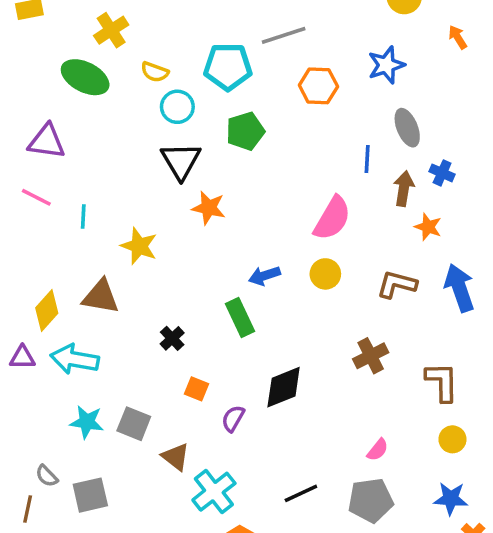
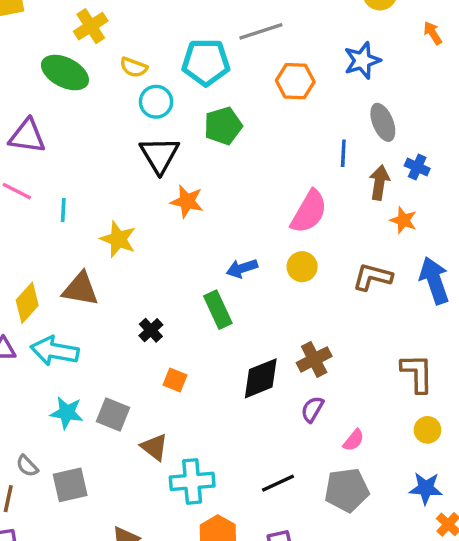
brown cross: (371, 356) -> (314, 359), moved
purple semicircle: (233, 418) -> (312, 409), moved
cyan cross: (214, 492) -> (192, 481), turned 33

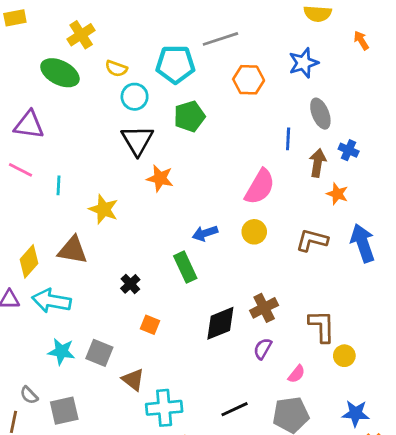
brown L-shape: (417, 373) -> (322, 326), moved
yellow circle: (427, 430) -> (344, 356), moved

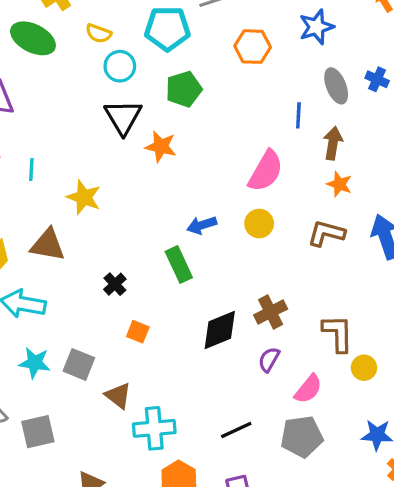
blue cross: (349, 150) -> (377, 79), moved
orange star: (160, 178) -> (161, 146), moved
orange star: (337, 194) -> (339, 184), moved
pink semicircle: (296, 374) -> (308, 389), size x1.4

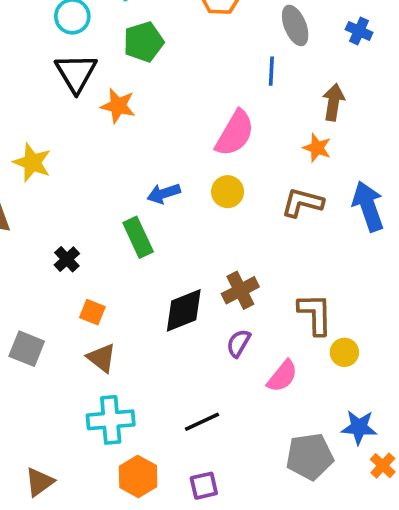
gray ellipse: (336, 86) -> (295, 25), moved
brown arrow: (333, 143) -> (333, 102), moved
brown triangle: (118, 396) -> (102, 358), moved
gray pentagon: (302, 437) -> (310, 456), moved

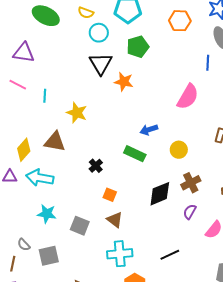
yellow circle: (228, 192) -> (179, 150), moved
green rectangle: (138, 237) -> (135, 154), turned -40
gray square: (27, 349) -> (80, 226), moved

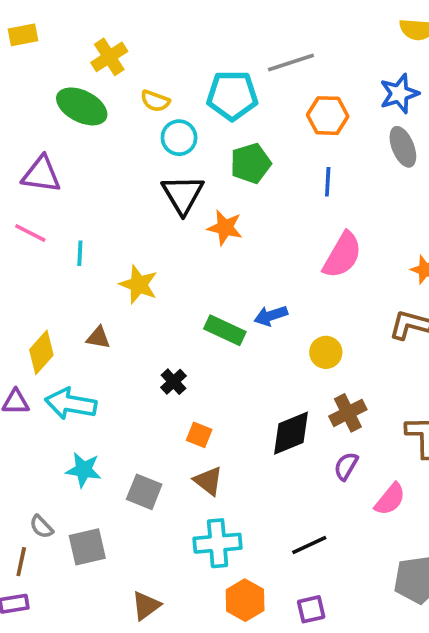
blue line: (208, 63) -> (328, 182), moved
brown triangle: (55, 142) -> (98, 338), size x0.6
green rectangle: (135, 154) -> (225, 330), moved

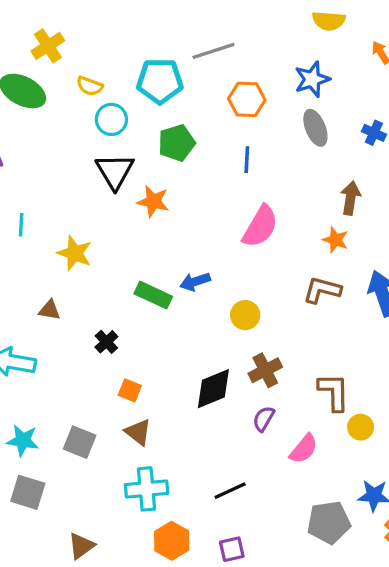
brown triangle: (98, 338) -> (50, 310), moved
cyan star: (84, 470) -> (23, 440), moved
gray square: (87, 547) -> (28, 492), turned 30

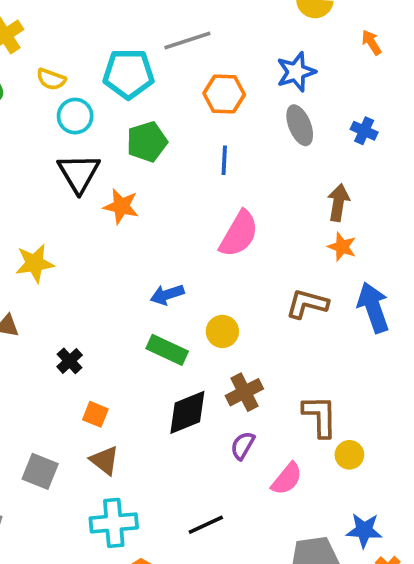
orange star: (335, 240) -> (342, 247), moved
yellow star: (75, 253) -> (35, 263), turned -30
green rectangle: (153, 295) -> (167, 350), moved

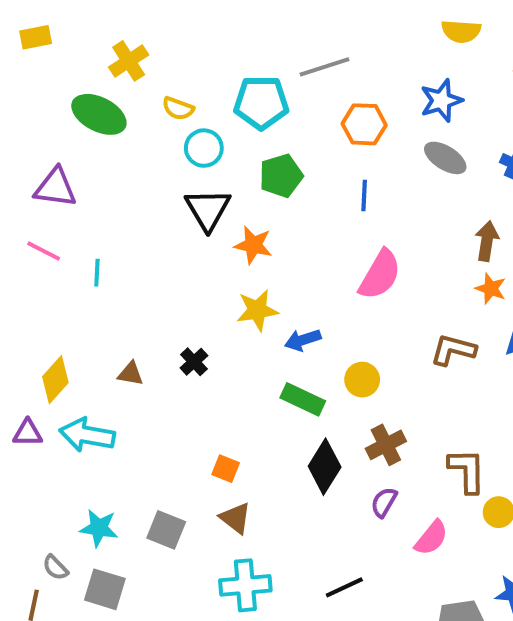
gray ellipse: (300, 125) -> (445, 158), turned -36
yellow star: (35, 263) -> (257, 310), moved
black cross: (70, 361) -> (194, 362), moved
black diamond: (187, 412) -> (325, 467), turned -36

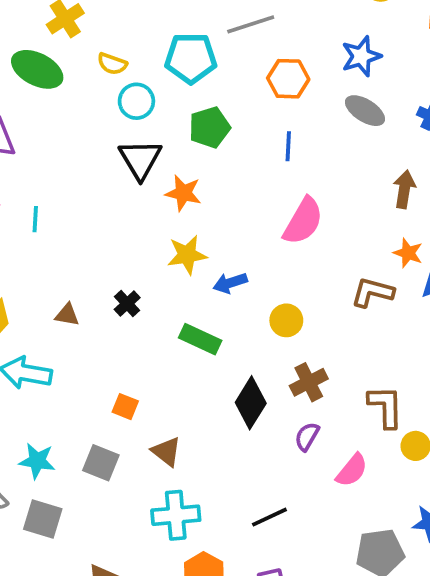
orange star: (491, 289) -> (408, 253), moved
green rectangle: (303, 399) -> (200, 339), moved
orange square: (226, 469) -> (125, 407), moved

